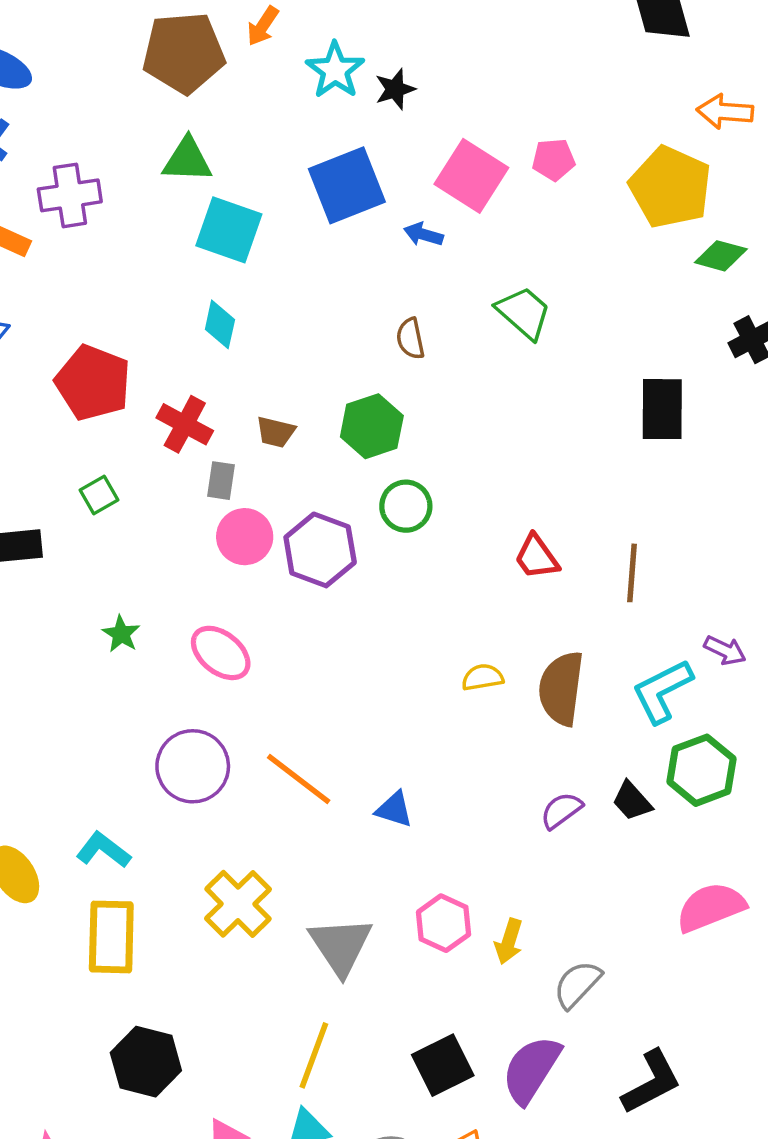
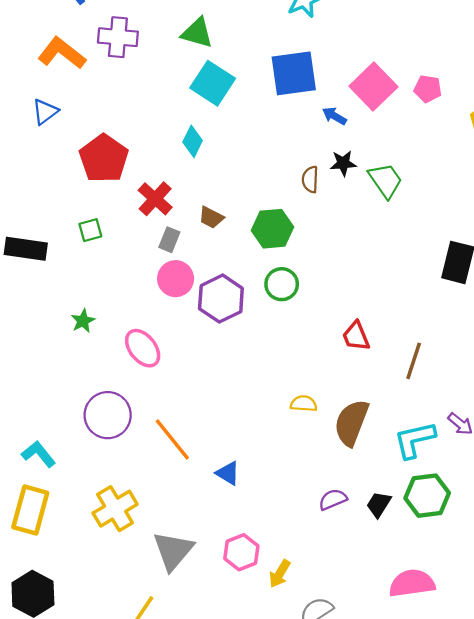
black star: (395, 89) -> (343, 163), moved
black trapezoid: (632, 801) -> (379, 504), turned 60

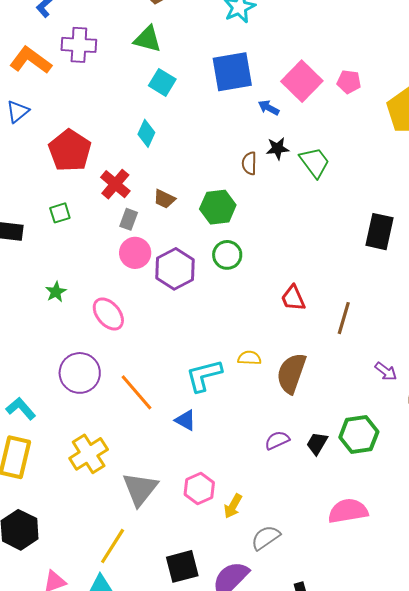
cyan square: (213, 83) -> (162, 82), size x0.7
cyan L-shape: (415, 440) -> (204, 375), moved

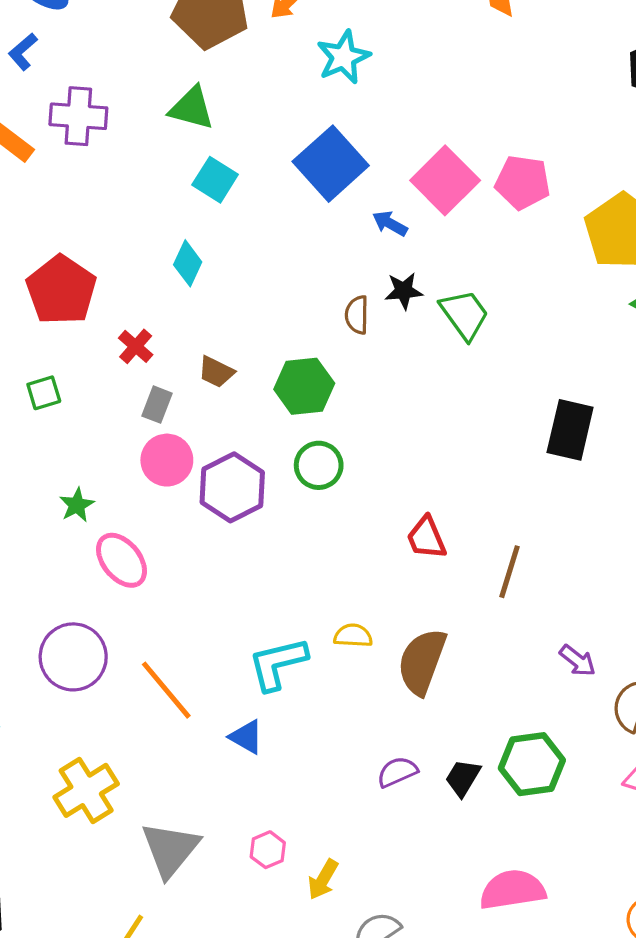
blue square: (232, 72) -> (331, 164), turned -33
pink pentagon: (349, 82) -> (523, 182), size x1.4
red cross: (115, 184) -> (136, 346), size x0.7
green star: (56, 292) -> (77, 505), moved
pink hexagon: (199, 488) -> (268, 850), size x0.7

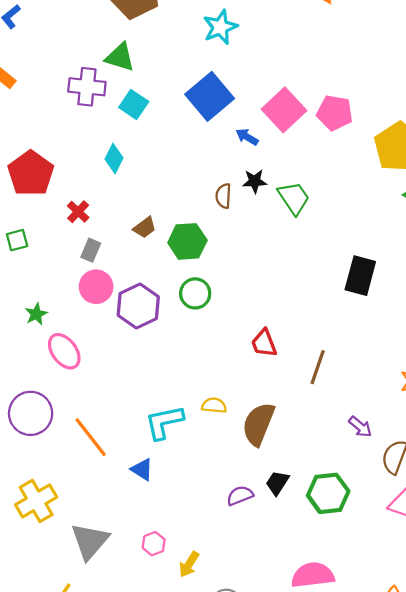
purple cross: (78, 116) -> (87, 87), moved
brown trapezoid: (216, 372) -> (145, 227), moved, turned -65
black trapezoid: (463, 778) -> (277, 483), moved

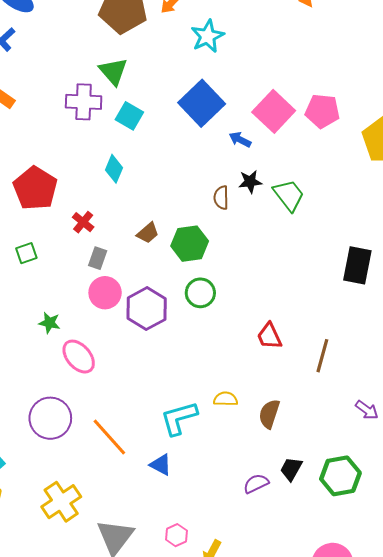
green triangle: (120, 57) -> (113, 71), turned 36
green star: (36, 314) -> (49, 323), turned -30
brown semicircle: (258, 424) -> (269, 414), size x0.7

